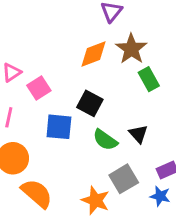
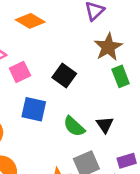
orange diamond: (94, 54) -> (30, 21), moved, turned 44
black square: (90, 103) -> (64, 76), moved

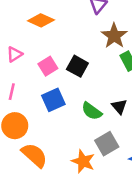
pink square: (20, 72) -> (48, 66), moved
blue square: (34, 109) -> (53, 100), turned -30

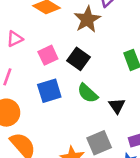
brown star: (114, 36) -> (87, 19), moved
green semicircle: (92, 111) -> (88, 93), moved

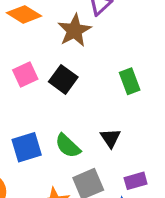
blue square: (49, 91) -> (27, 147), moved
green semicircle: (88, 93) -> (68, 146), moved

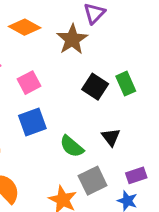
black square: (63, 79) -> (95, 87), moved
blue square: (27, 147) -> (32, 122), moved

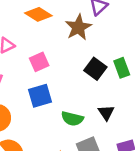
green semicircle: (72, 146) -> (72, 119), turned -30

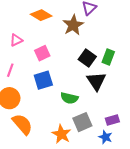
green rectangle: (122, 68) -> (108, 57), turned 42
black triangle: (106, 113) -> (96, 81), moved, size x1.5

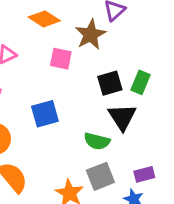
pink square: (42, 53) -> (61, 59), moved, turned 35
black square: (87, 58) -> (110, 83), turned 36
green semicircle: (69, 98) -> (97, 141), moved

